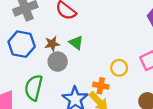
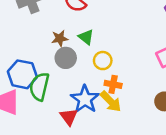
blue hexagon: (22, 44) -> (22, 74), moved
yellow circle: (119, 68) -> (103, 61), moved

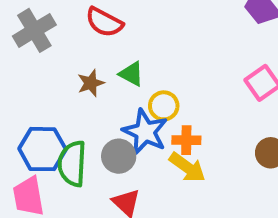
gray circle: (66, 58) -> (119, 156), moved
blue star: (85, 99) -> (145, 132), moved

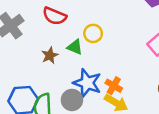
yellow circle: (164, 106) -> (93, 33), moved
orange cross: (186, 140) -> (114, 86), turned 35

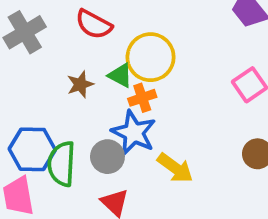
yellow circle: (93, 33) -> (151, 57), size x1.6
orange cross: (114, 86) -> (142, 98), moved, turned 35

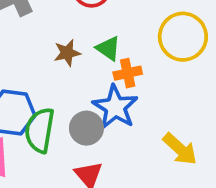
yellow circle: (151, 57) -> (183, 37), moved
yellow arrow: (175, 168) -> (180, 149), moved

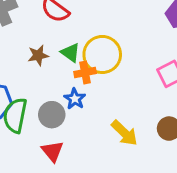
yellow circle: (183, 37) -> (102, 54), moved
blue star: (115, 107) -> (75, 99), size x0.6

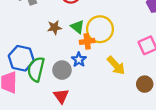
yellow arrow: (124, 133) -> (116, 65), moved

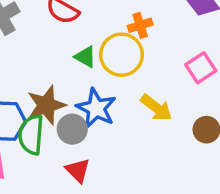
brown star: (54, 27) -> (46, 105), moved, size x1.6
orange cross: (87, 41) -> (140, 25), moved
blue star: (79, 60) -> (96, 108), size x1.6

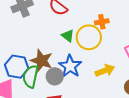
brown star: (46, 105) -> (42, 61), turned 30
yellow arrow: (156, 108) -> (105, 71), turned -66

